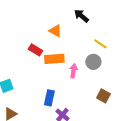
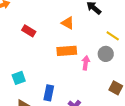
red rectangle: (35, 50) -> (29, 31), moved
blue rectangle: (49, 98) -> (49, 93), moved

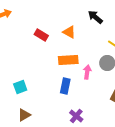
red rectangle: (29, 31) -> (41, 35), moved
blue rectangle: (49, 93) -> (65, 86), moved

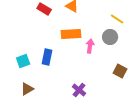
blue rectangle: (65, 86) -> (47, 57), moved

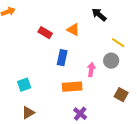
orange rectangle: (71, 34) -> (72, 87), moved
blue rectangle: (47, 57) -> (62, 58), moved

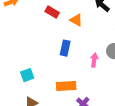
red rectangle: (45, 33) -> (52, 12), moved
orange rectangle: (72, 87) -> (66, 86), moved

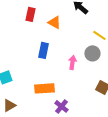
red rectangle: (52, 12) -> (30, 14), turned 72

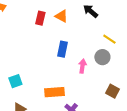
orange triangle: (54, 22) -> (61, 16), moved
blue rectangle: (43, 50) -> (62, 49), moved

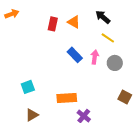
yellow line: (109, 39) -> (108, 38), moved
blue rectangle: (62, 49) -> (75, 55), turned -56
pink arrow: (82, 66) -> (95, 57), moved

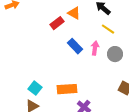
red rectangle: (53, 24) -> (57, 23), moved, turned 40
cyan square: (28, 87) -> (35, 88), moved, turned -32

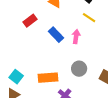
red rectangle: (57, 23) -> (30, 21), moved
gray circle: (115, 54) -> (79, 69), moved

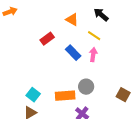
yellow line: (89, 18) -> (94, 36), moved
gray circle: (79, 69) -> (86, 87), moved

